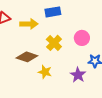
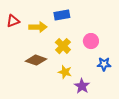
yellow star: (45, 72) -> (65, 72), moved
purple star: (78, 75) -> (82, 86), moved

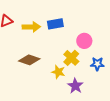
blue rectangle: (62, 15) -> (55, 24), moved
yellow cross: (63, 46) -> (71, 58), moved

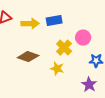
yellow cross: (71, 58) -> (64, 48), moved
purple star: (75, 86) -> (89, 85), moved

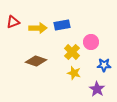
yellow star: (57, 69) -> (74, 73), moved

